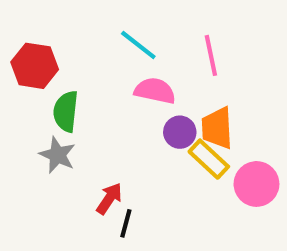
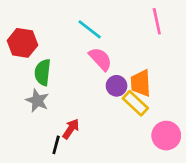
pink line: (211, 55) -> (157, 21), moved
pink semicircle: (155, 91) -> (100, 59), turned 35
pink circle: (256, 184) -> (166, 136), moved
black line: (126, 223) -> (56, 145), moved

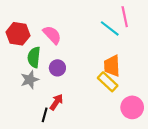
cyan line: (90, 29) -> (110, 28), moved
pink semicircle: (100, 59) -> (52, 35), moved
purple circle: (117, 86) -> (57, 68), moved
gray star: (37, 101) -> (30, 80), turned 30

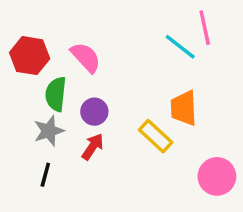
yellow rectangle: (108, 82) -> (156, 136), moved
red arrow: (56, 102) -> (93, 147), moved
black line: (45, 115) -> (45, 175), moved

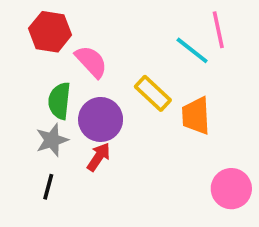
red hexagon: (30, 56) -> (50, 32), moved
purple circle: (94, 112) -> (101, 119), size x1.5
yellow rectangle: (156, 136) -> (153, 93), moved

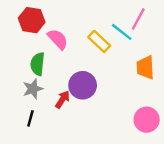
pink line: (218, 30) -> (138, 19), turned 40
yellow rectangle: (153, 93) -> (99, 41), moved
orange trapezoid: (196, 116) -> (145, 68), moved
purple circle: (101, 119) -> (83, 85), moved

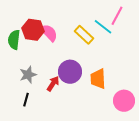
red hexagon: (32, 20) -> (33, 30), moved
green semicircle: (38, 64) -> (14, 40), moved
orange trapezoid: (145, 68) -> (98, 79), moved

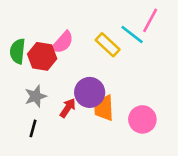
red hexagon: (33, 30) -> (42, 56), moved
pink semicircle: (49, 33) -> (63, 42), turned 84
orange trapezoid: (98, 79) -> (104, 108), moved
pink circle: (124, 101) -> (142, 119), moved

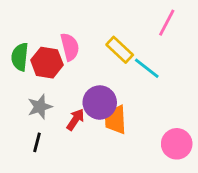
cyan line: (132, 35) -> (147, 68), moved
pink semicircle: (63, 42) -> (70, 47), turned -55
pink circle: (142, 119) -> (177, 144), moved

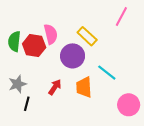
cyan line: (147, 68) -> (107, 73), moved
purple circle: (100, 102) -> (73, 56), moved
gray star: (40, 107) -> (17, 84), moved

